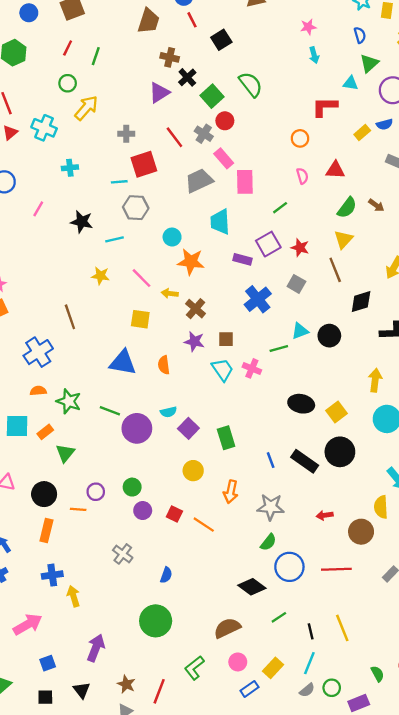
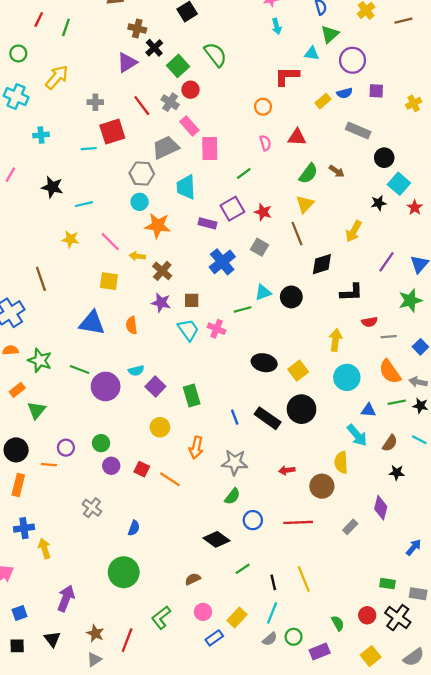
green circle: (68, 83) -> (18, 53), moved
gray hexagon: (136, 208) -> (142, 174), moved
blue circle: (289, 567) -> (253, 520), size x0.7
brown semicircle: (227, 628) -> (193, 579), size x0.6

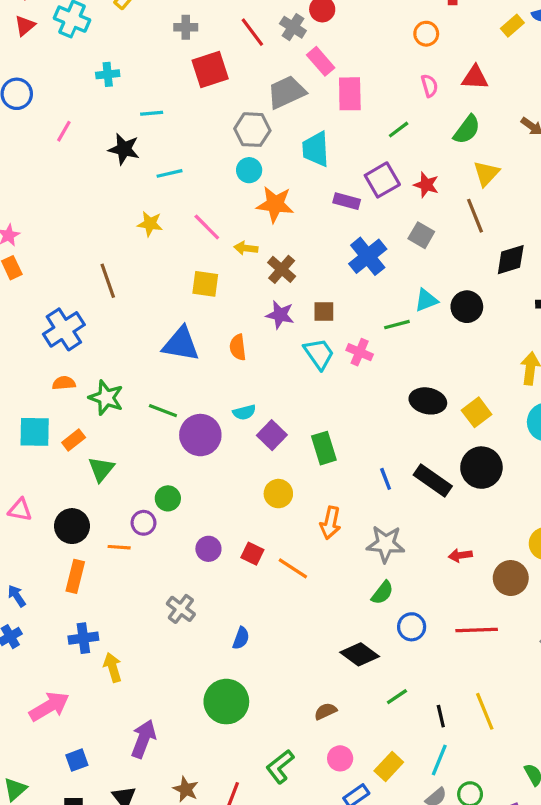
cyan line: (89, 149) -> (152, 113), moved
green semicircle: (308, 174) -> (467, 130), moved
green circle: (101, 443) -> (168, 498), moved

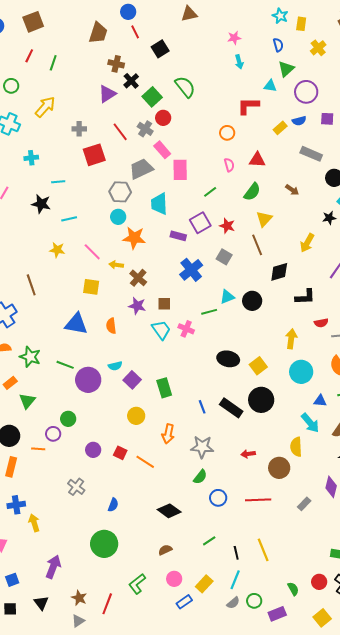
black diamond: (360, 654) -> (169, 511), moved

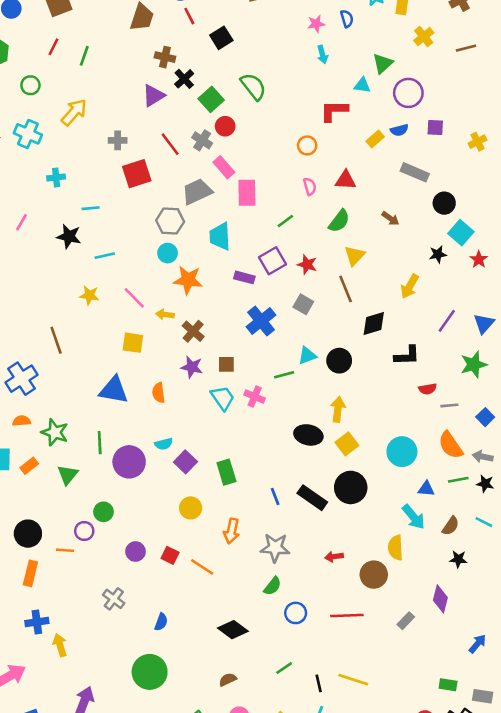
blue semicircle: (278, 45) -> (347, 19), moved
yellow arrow: (291, 339) -> (338, 409), moved
green line: (65, 365) -> (100, 443), turned 66
green triangle: (27, 401) -> (68, 475), moved
yellow line: (263, 550) -> (353, 680), turned -50

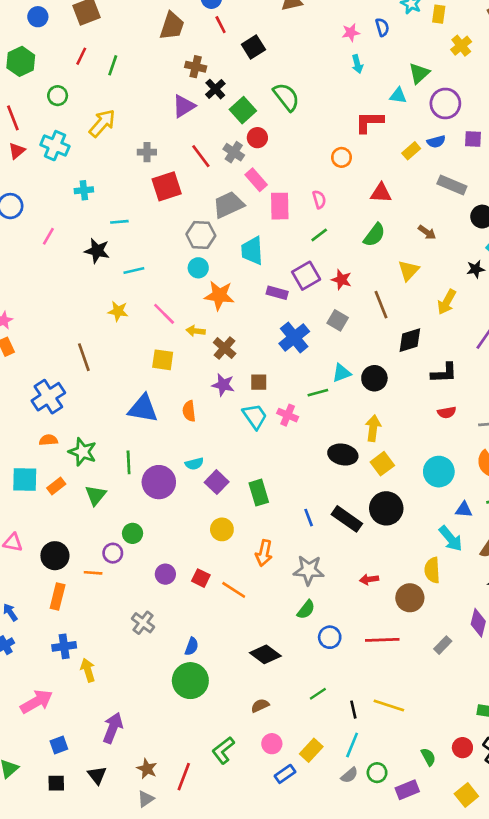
pink semicircle: (310, 186) -> (319, 199), moved
yellow triangle: (355, 256) -> (409, 270), moved
red semicircle: (428, 389) -> (447, 412), moved
green circle: (150, 672) -> (190, 681), moved

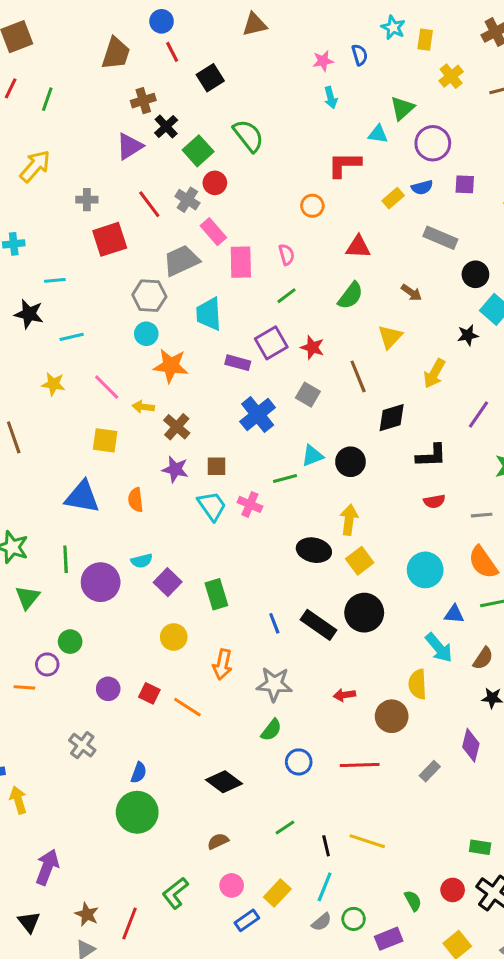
brown cross: (196, 67) -> (143, 101), turned -30

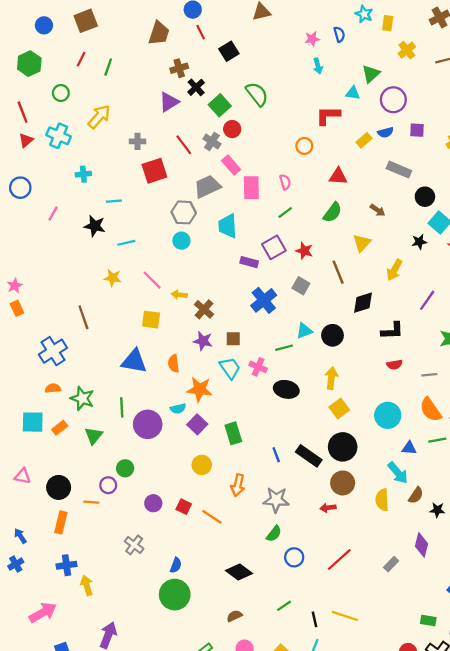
orange star: (171, 366) -> (199, 389), moved
black ellipse: (314, 550) -> (286, 389), moved
brown semicircle: (483, 658) -> (416, 495), moved
brown circle: (392, 716) -> (343, 483), moved
red line: (360, 765) -> (339, 560), turned -40

